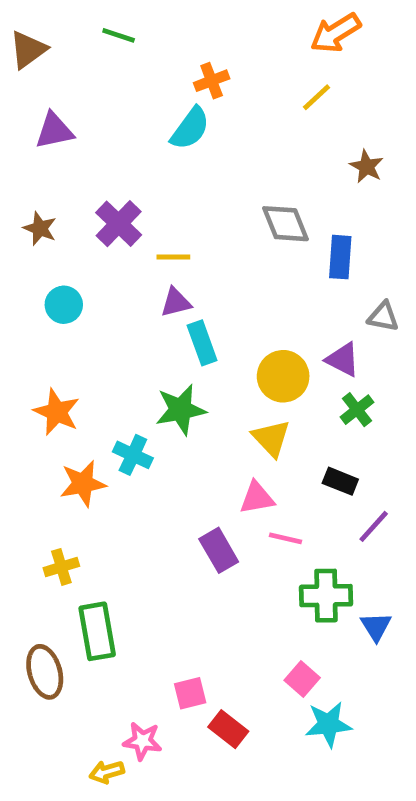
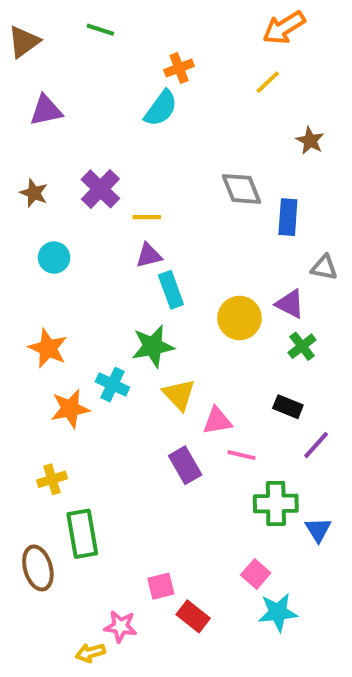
yellow triangle: (271, 438) -> (179, 395), moved

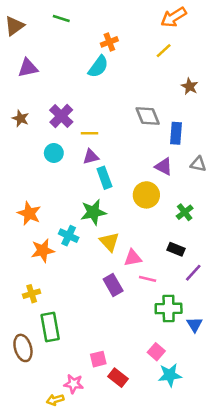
cyan circle: (54, 258) -> (54, 153), moved
purple triangle: (290, 304) -> (164, 167), moved

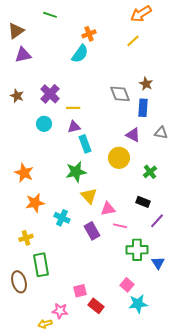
brown triangle: (14, 26) -> (16, 31), moved
brown star: (190, 86) -> (146, 84), moved
cyan cross: (69, 236) -> (62, 218), moved

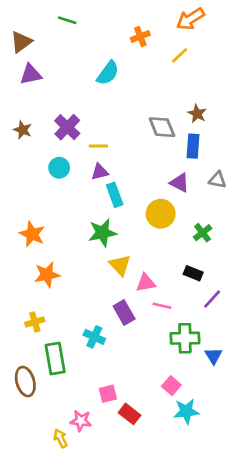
orange cross: (89, 34) -> (140, 36), moved
cyan cross: (62, 218) -> (94, 337), moved
yellow arrow: (45, 324) -> (60, 438), turned 80

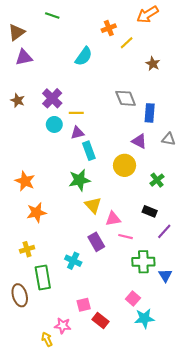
yellow line: (180, 55) -> (127, 43), moved
brown star: (197, 114) -> (153, 64), moved
cyan circle: (59, 168) -> (54, 124), moved

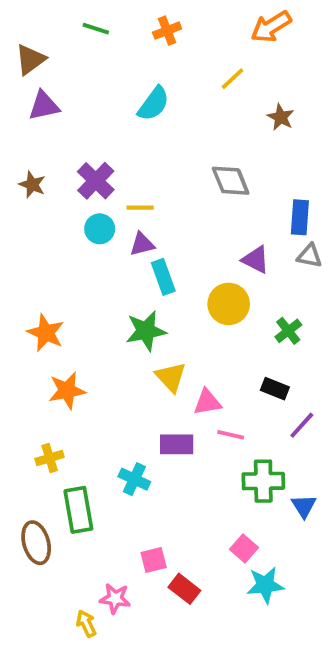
orange cross: (109, 28) -> (167, 31), moved
blue rectangle: (150, 113) -> (300, 217), moved
purple rectangle: (96, 242) -> (177, 444), turned -60

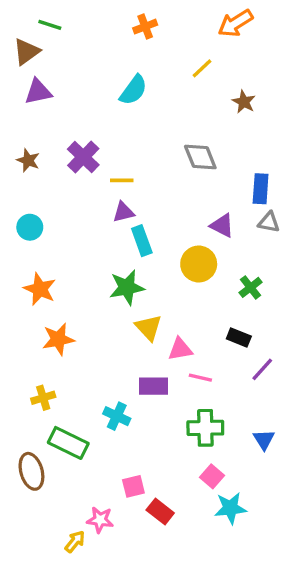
green line: (96, 29) -> (50, 25), moved
cyan circle: (100, 229) -> (30, 227), moved
green cross: (263, 481) -> (205, 428), moved
green rectangle: (78, 510) -> (68, 443), turned -54
yellow arrow: (86, 624) -> (75, 542), turned 65

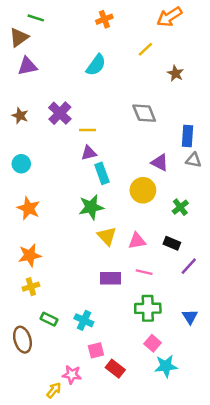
orange star: (58, 339) -> (30, 255), moved
pink triangle: (180, 349) -> (137, 241), moved
cyan cross: (117, 416) -> (84, 320), moved
green rectangle: (68, 443) -> (49, 319), size x0.6

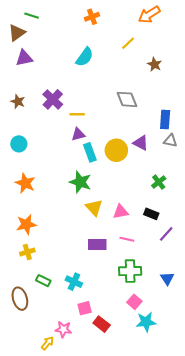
yellow circle: (143, 190) -> (116, 150), moved
green star: (91, 207) -> (80, 182), turned 30

